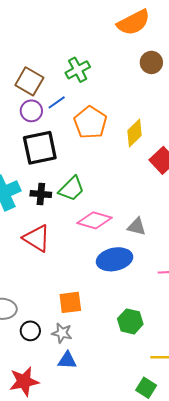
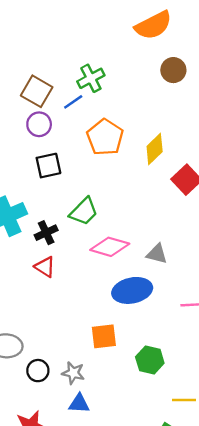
blue line: (57, 102) -> (73, 102), moved
black square: (40, 148) -> (48, 166), size x0.7
black cross: (41, 194) -> (46, 233), moved, turned -30
red triangle: (37, 238) -> (45, 267), size x0.7
orange square: (70, 302) -> (104, 336), moved

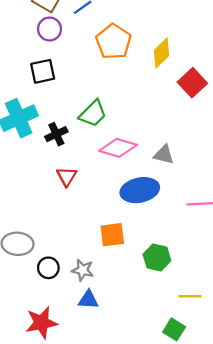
black square: (48, 166) -> (43, 71), moved
red triangle: (45, 267) -> (67, 176), moved, turned 30

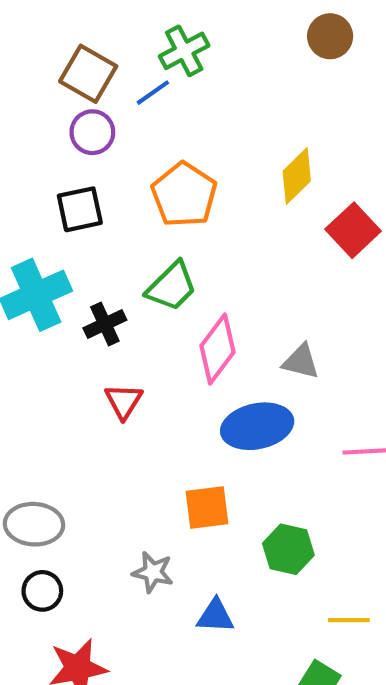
orange pentagon: (113, 42) -> (184, 195), moved
pink diamond: (118, 148) -> (217, 349), turned -69
black circle: (48, 268) -> (42, 591), moved
blue triangle: (88, 300) -> (215, 616), moved

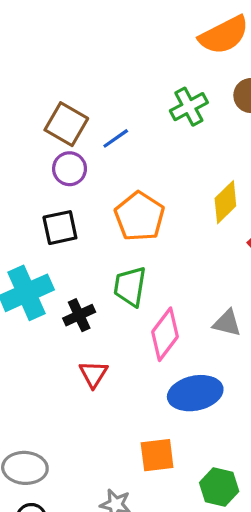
green cross: (184, 51) -> (189, 107), moved
green trapezoid: (172, 286) -> (130, 286), turned 144
gray triangle: (301, 362) -> (227, 323), moved

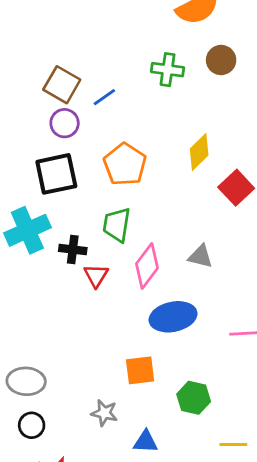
green cross: (189, 107) -> (168, 70), turned 36
black square: (60, 228) -> (56, 174), size x1.4
black cross: (79, 315) -> (73, 249), turned 32
red triangle: (93, 374) -> (96, 276), moved

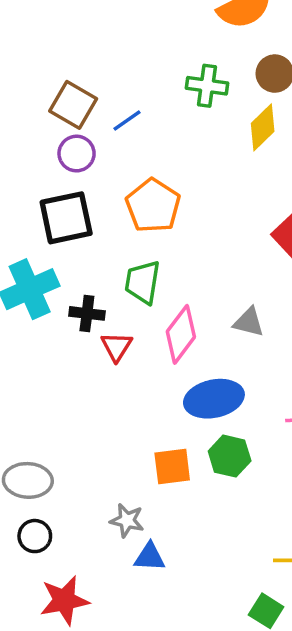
yellow diamond: (199, 152) -> (263, 127), moved
green hexagon: (194, 398) -> (230, 456), moved
blue triangle: (146, 442) -> (150, 557), moved

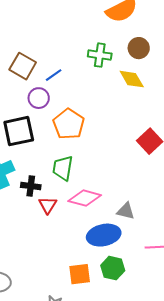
yellow diamond: (263, 127) -> (132, 79), turned -76
purple circle: (77, 154) -> (39, 98), moved
gray triangle: (249, 322) -> (126, 211), moved
pink diamond: (181, 334) -> (85, 198), turned 68

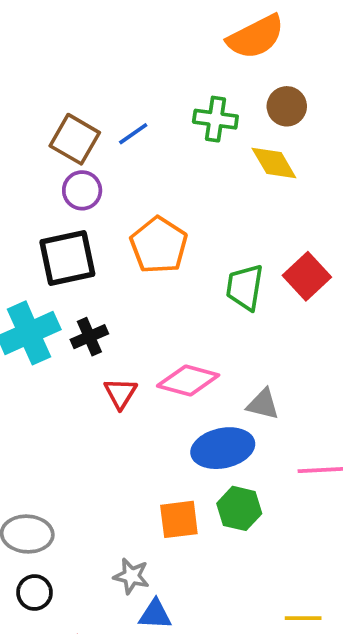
blue line: (54, 75) -> (133, 134), moved
purple circle: (39, 98) -> (82, 190), moved
green trapezoid: (63, 168) -> (245, 287), moved
black cross: (31, 186) -> (89, 337), moved, turned -30

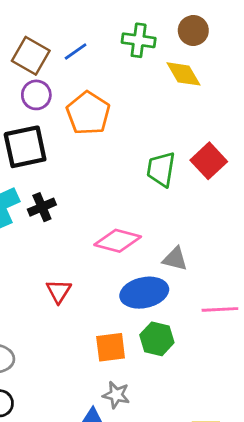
orange pentagon: (159, 245) -> (88, 113), moved
red triangle: (120, 393) -> (59, 291), moved
gray star: (131, 576) -> (116, 395), moved

